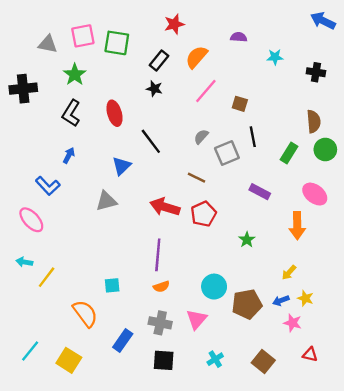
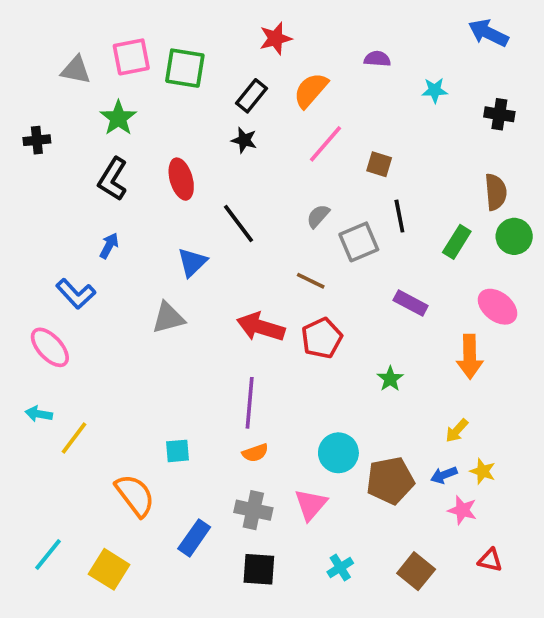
blue arrow: (323, 21) -> (488, 33), moved
black cross: (23, 89) -> (37, 140), size x0.6

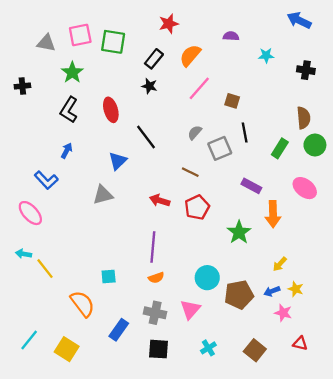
red arrow: (261, 327) -> (160, 201), size x0.7
orange arrow: (470, 357) -> (273, 214), moved
green star: (390, 379) -> (239, 232), size x1.5
yellow line: (74, 438) -> (45, 269), turned -75

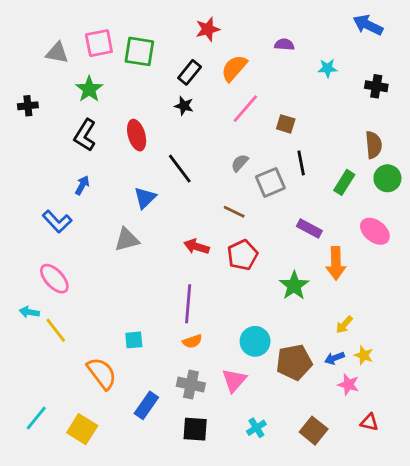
pink ellipse: (30, 213) -> (54, 279), moved

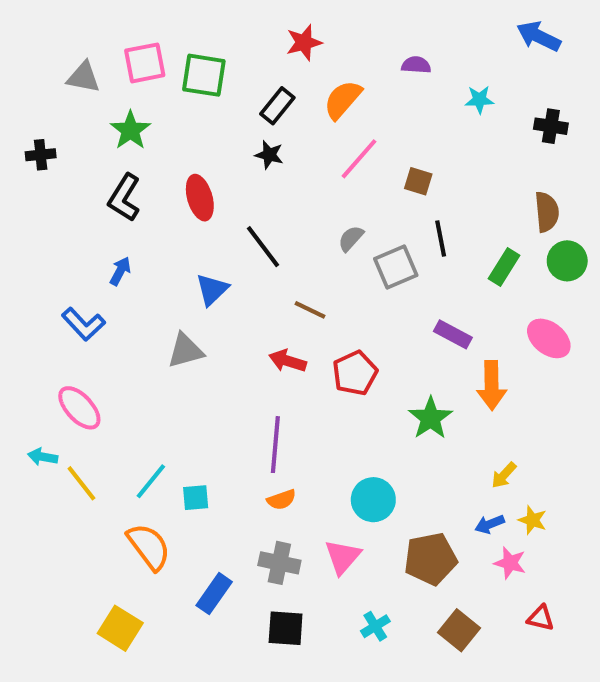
brown line: (234, 212) -> (310, 310), moved
brown pentagon: (294, 362) -> (430, 559), moved
cyan line: (36, 418) -> (151, 481), moved

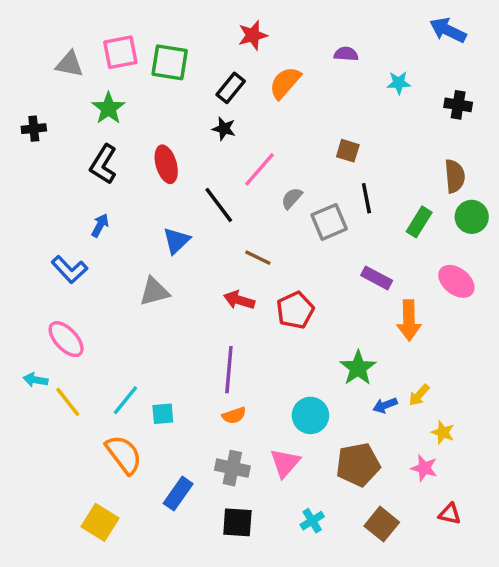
pink line: (359, 159) -> (260, 169), moved
green star: (430, 418) -> (358, 368), moved
blue arrow: (490, 524) -> (385, 405), moved

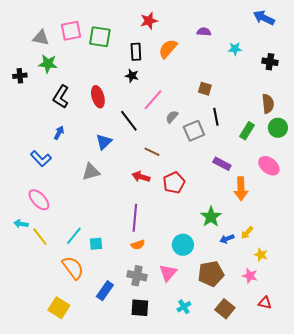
black rectangle: (231, 88) -> (136, 52), turned -42
green star: (108, 108) -> (48, 64), moved, turned -30

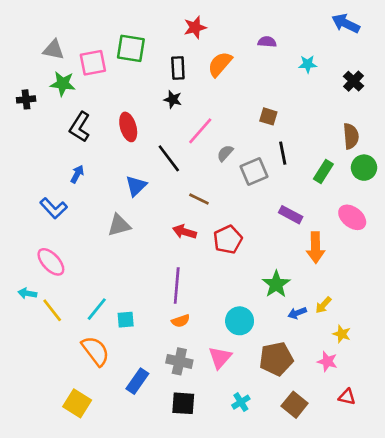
pink square: (71, 31) -> (93, 63), moved
black cross: (270, 62) -> (354, 81), turned 35

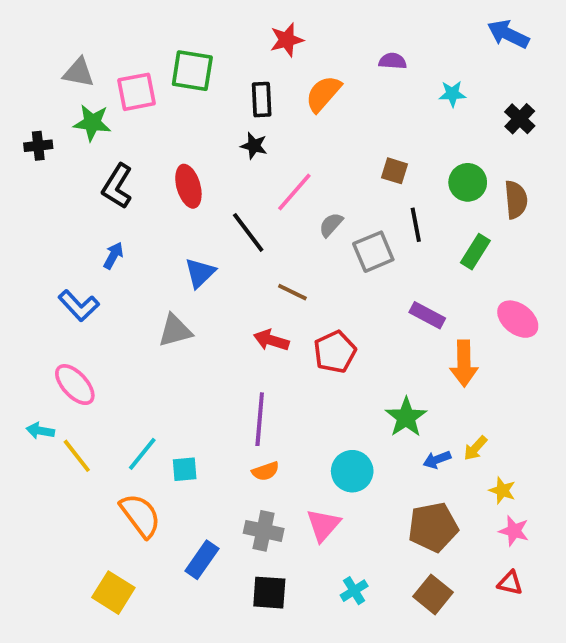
green circle: (364, 168) -> (468, 182), moved
brown pentagon: (276, 359) -> (433, 527), moved
pink star: (327, 361) -> (514, 531), moved

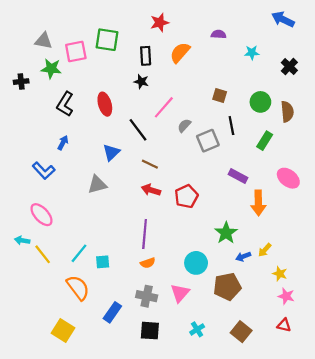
brown line: (292, 292) -> (150, 164), moved
brown pentagon: (433, 527) -> (227, 287), moved

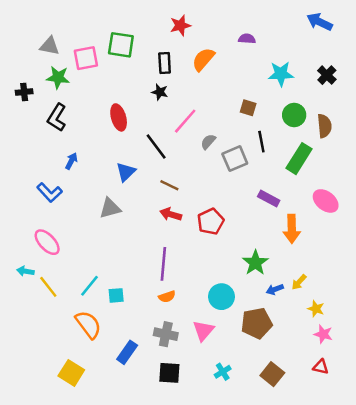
cyan star: (252, 53) -> (281, 74), moved, size x1.5
black L-shape: (65, 104) -> (57, 117), moved
green rectangle: (265, 141) -> (299, 159), size x1.4

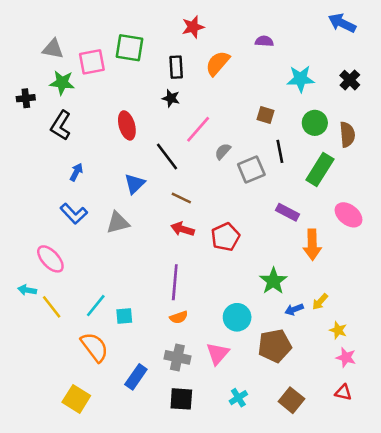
blue L-shape: (50, 192) -> (74, 214), moved

